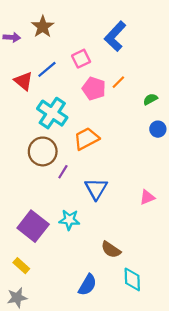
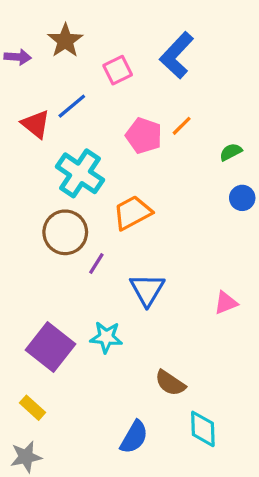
pink square: (81, 59) -> (118, 70), moved

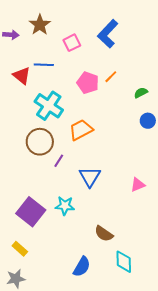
blue line: (72, 106) -> (44, 65), turned 42

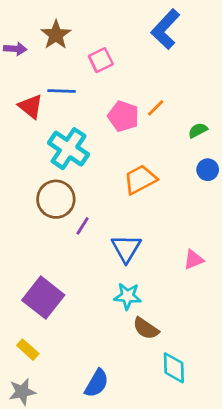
blue L-shape: (108, 34) -> (165, 29), moved
orange trapezoid: (81, 130) -> (140, 180), moved
cyan star: (65, 206) -> (128, 296), moved
blue semicircle: (82, 267) -> (97, 383), moved

